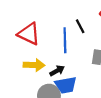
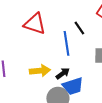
red triangle: (29, 34) -> (35, 24), moved

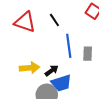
black line: (79, 28) -> (54, 20), moved
blue line: (67, 43) -> (69, 46), moved

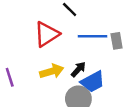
red triangle: (25, 22) -> (47, 34), moved, turned -40
blue line: (69, 46) -> (93, 36), turned -70

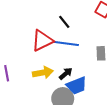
blue line: (93, 36) -> (66, 44), moved

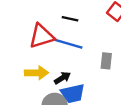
black line: (64, 22) -> (70, 19), turned -48

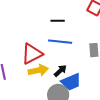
red triangle: (42, 36) -> (32, 54), moved

